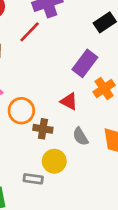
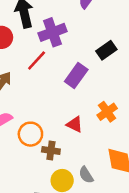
purple rectangle: (85, 63) -> (76, 76), moved
gray semicircle: (80, 136) -> (86, 175), moved

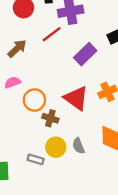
red triangle: (75, 124) -> (76, 98), size x1.6

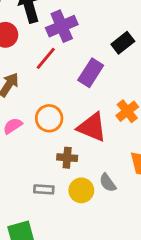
orange circle: (34, 100) -> (49, 118), moved
gray rectangle: (36, 159) -> (44, 189), moved

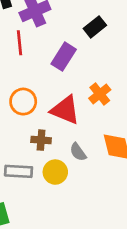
red line: (46, 58) -> (19, 43), turned -45
gray semicircle: (108, 183) -> (78, 152), moved
gray rectangle: (44, 189) -> (18, 171), size x1.4

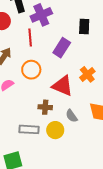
black rectangle: (95, 27) -> (84, 26), turned -49
orange circle: (23, 102) -> (31, 70), moved

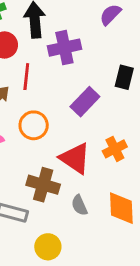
red line: (30, 38) -> (26, 77), moved
brown cross: (45, 107) -> (43, 185), size x1.5
yellow circle: (55, 130) -> (48, 247), moved

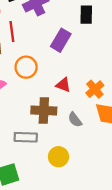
orange cross: (115, 149) -> (95, 89), moved
red triangle: (75, 158) -> (63, 85), size x0.6

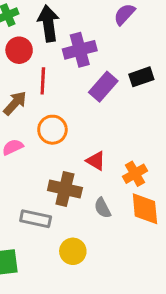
black rectangle: (86, 15) -> (141, 77), turned 60
purple rectangle: (61, 40) -> (103, 87), moved

